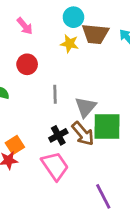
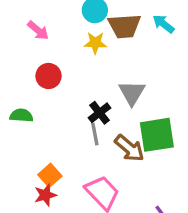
gray line: (55, 94) -> (95, 134), moved
gray triangle: (86, 107) -> (132, 93), moved
black cross: (58, 135) -> (100, 113), moved

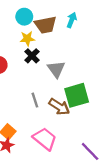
cyan arrow: (163, 24) -> (72, 20), turned 80
black cross: (100, 113) -> (32, 56), moved

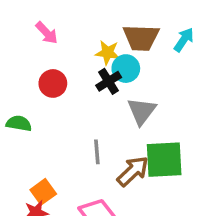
cyan circle: (24, 17) -> (126, 69), moved
brown arrow: (59, 107) -> (133, 171), turned -90

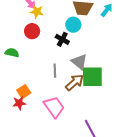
yellow star: (108, 53) -> (37, 12), moved
black cross: (109, 81) -> (62, 39), moved, turned -32
gray triangle: (142, 111) -> (79, 62), moved, turned -30

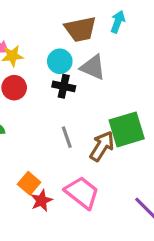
cyan circle: (73, 25) -> (60, 61), moved
gray triangle: (79, 62) -> (93, 67), moved
red star: (19, 103) -> (41, 201), moved

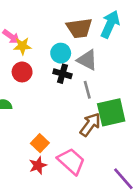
cyan arrow: (118, 22) -> (110, 24), size x1.5
gray line: (67, 137) -> (87, 90), moved
orange square: (29, 183) -> (40, 143), moved

